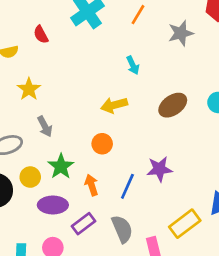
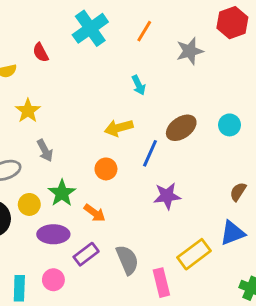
orange arrow: (91, 185) -> (95, 213), turned 144
blue line: (127, 186) -> (150, 153), moved

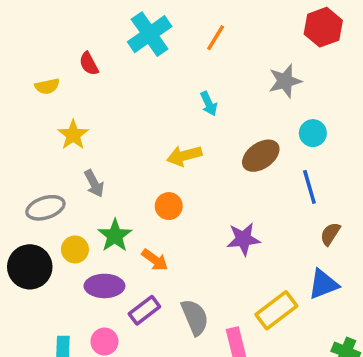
gray star: (190, 51) -> (285, 81), moved
cyan circle: (230, 125) -> (313, 133), moved
blue line: (150, 153) -> (309, 187), moved, turned -40

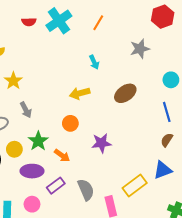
red semicircle: (89, 64) -> (29, 22), moved, turned -64
cyan circle: (313, 133) -> (171, 80), moved
blue line: (309, 187) -> (167, 112), moved
purple star: (243, 239) -> (101, 143), moved

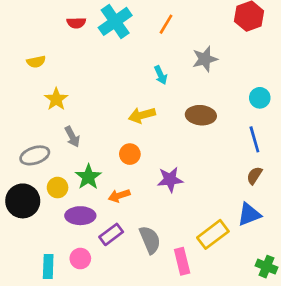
gray star: (140, 49) -> (205, 59), moved
brown ellipse: (125, 93) -> (201, 115), turned 40
orange arrow: (62, 155) -> (119, 196), turned 126

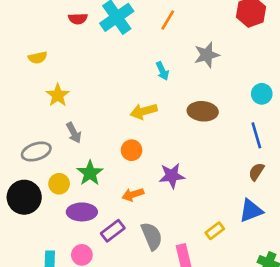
orange arrow: (119, 196) -> (133, 194), moved
yellow rectangle: (213, 234) -> (215, 231), size x0.6

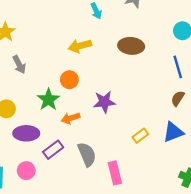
green star: (90, 173) -> (48, 100), moved
yellow rectangle: (215, 231) -> (140, 136), moved

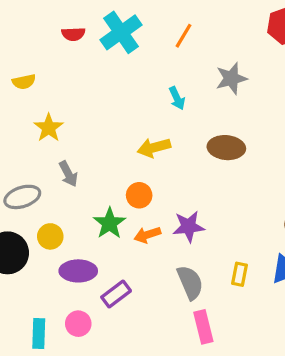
orange arrow: (71, 118) -> (147, 235), moved
yellow rectangle: (140, 136) -> (240, 274), turned -42
gray semicircle: (87, 154) -> (190, 282), moved

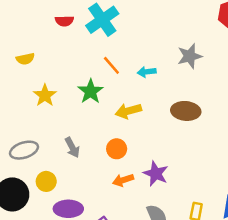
orange line: (184, 36) -> (111, 65), moved, turned -72
cyan arrow: (177, 98) -> (147, 72), turned 108
gray arrow: (68, 174) -> (72, 147), moved
green star: (110, 223) -> (91, 91), moved
purple star: (188, 227) -> (156, 174), turned 30

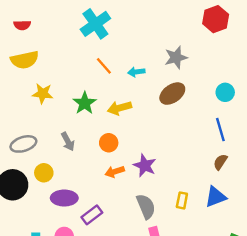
red semicircle: (64, 21) -> (22, 25), moved
yellow semicircle: (25, 59) -> (25, 60), size x1.6
green star: (91, 91) -> (85, 103), moved
yellow star: (45, 95) -> (43, 94), turned -30
brown ellipse: (186, 111) -> (172, 94), moved, turned -40

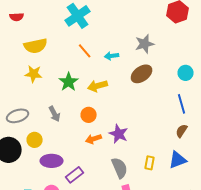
yellow semicircle: (25, 60) -> (36, 46), moved

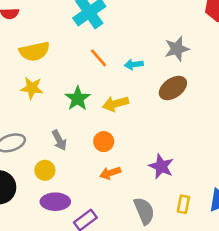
purple star: (119, 134) -> (161, 166), moved
yellow circle: (35, 140) -> (45, 170), moved

